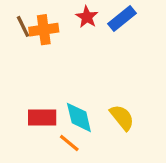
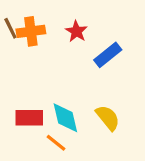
red star: (87, 17) -> (76, 31), moved
blue rectangle: (122, 19) -> (108, 55), moved

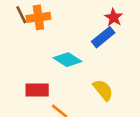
red star: (76, 31) -> (114, 17), moved
cyan diamond: (65, 118) -> (67, 60), moved, turned -44

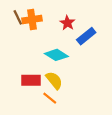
red star: (114, 17) -> (67, 23), moved
yellow semicircle: (103, 90) -> (54, 80), moved

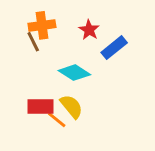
brown line: (18, 17) -> (33, 42), moved
orange line: (50, 98) -> (57, 120), moved

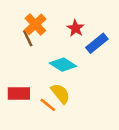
orange cross: (42, 25) -> (35, 24), turned -35
red rectangle: (41, 106) -> (19, 94), moved

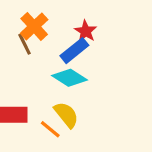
blue rectangle: (97, 43) -> (74, 51), moved

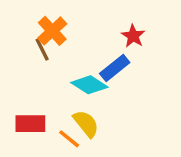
red star: (86, 31) -> (133, 36), moved
blue rectangle: (74, 51) -> (115, 68), moved

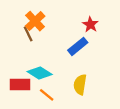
cyan diamond: (89, 85) -> (40, 73), moved
yellow semicircle: (86, 124) -> (80, 85), moved, turned -132

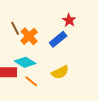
orange cross: (35, 21) -> (29, 36), moved
yellow semicircle: (80, 85) -> (60, 72), turned -126

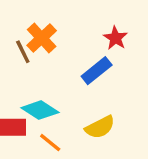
orange cross: (29, 36) -> (42, 38), moved

